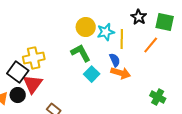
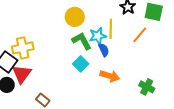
cyan star: (106, 32) -> (98, 36), moved
green L-shape: (81, 53) -> (82, 41), moved
orange arrow: (121, 73) -> (110, 76), moved

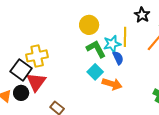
orange arrow: (110, 76) -> (112, 84), moved

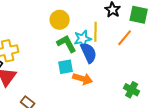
blue semicircle: (118, 58) -> (89, 53), size x1.5
cyan square: (95, 72) -> (66, 67), turned 35

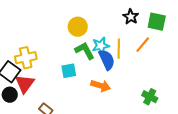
yellow line: (96, 32) -> (119, 49), moved
cyan square: (66, 67) -> (69, 71), moved

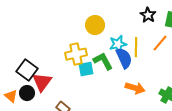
green L-shape: (85, 51) -> (103, 61), moved
yellow cross: (26, 58) -> (76, 54), moved
orange arrow: (101, 86) -> (135, 88), moved

